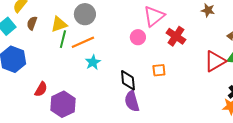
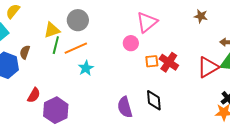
brown semicircle: (32, 23) -> (25, 52), moved
red cross: (176, 36) -> (169, 62), moved
orange square: (159, 70) -> (152, 61), moved
black diamond: (128, 80) -> (154, 100), moved

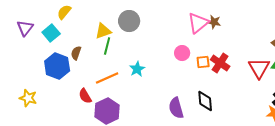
brown star: (201, 16) -> (214, 22), moved
pink circle: (131, 43) -> (182, 53), moved
orange line: (76, 48) -> (107, 78), moved
red triangle: (208, 67) -> (259, 68), turned -30
red semicircle: (34, 95) -> (85, 96), turned 119

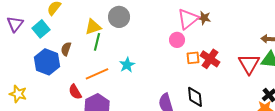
pink circle: (182, 53) -> (177, 40), moved

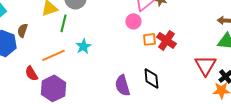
green line: (97, 42) -> (63, 23), moved
red triangle: (249, 64) -> (205, 65), moved

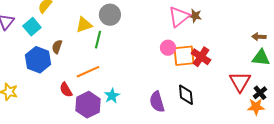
pink circle: (133, 21) -> (168, 48), moved
orange square: (149, 39) -> (184, 56), size x1.6
cyan star: (83, 46) -> (112, 96), moved

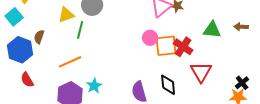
green triangle: (261, 58) -> (212, 30), moved
red triangle: (240, 82) -> (201, 72), moved
red semicircle: (66, 90) -> (27, 80), moved

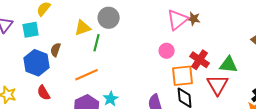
cyan square: (14, 17) -> (31, 30), turned 30
green triangle: (212, 30) -> (229, 65), moved
orange square: (166, 46) -> (183, 76), moved

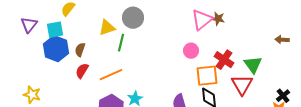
blue hexagon: (37, 63) -> (56, 49), moved
green triangle: (229, 65) -> (253, 65), turned 48
red semicircle: (44, 93) -> (82, 71), moved, turned 63

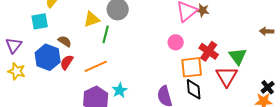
purple triangle: (29, 25) -> (14, 45), moved
blue hexagon: (56, 49) -> (48, 57), moved
brown semicircle: (80, 50) -> (65, 41), turned 104
yellow star: (32, 95) -> (17, 71), moved

